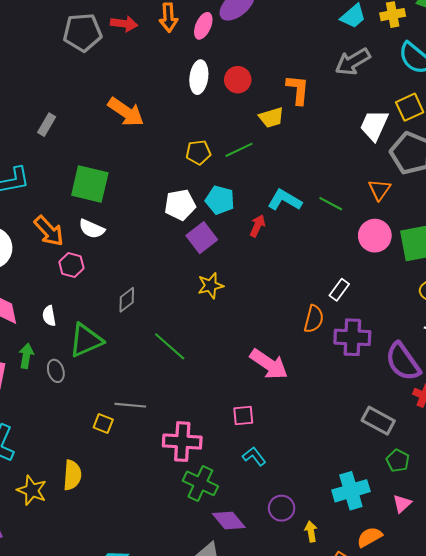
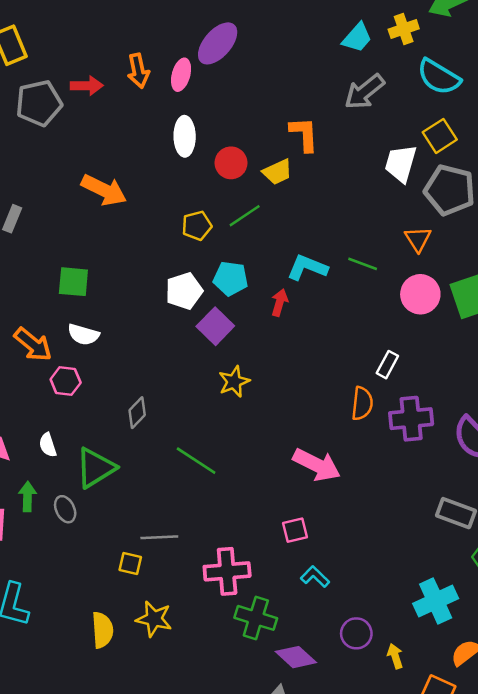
red circle: (238, 80) -> (231, 163), moved
green square: (90, 184) -> (73, 282), size x0.7
yellow star: (32, 490) -> (154, 619), moved

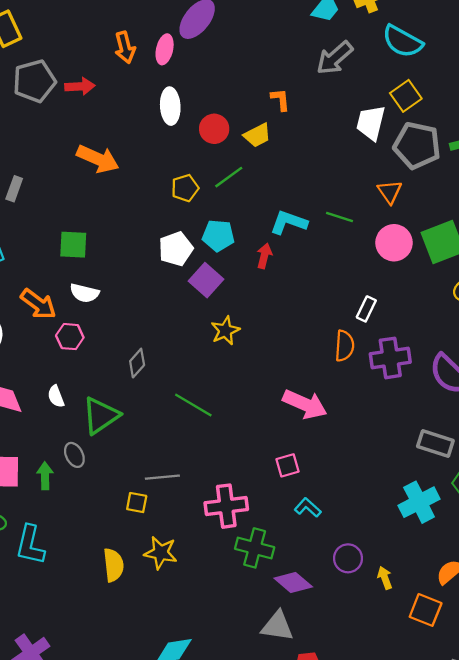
red arrow: (87, 86) -> (80, 86), moved
orange L-shape: (304, 134) -> (280, 100), size x0.7
green arrow: (27, 496) -> (45, 476), moved
cyan cross: (436, 601) -> (419, 502), moved

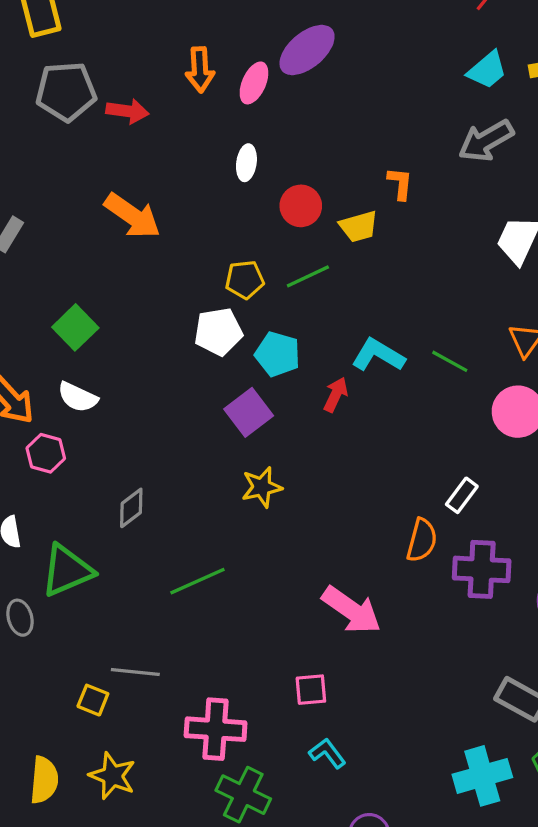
white ellipse: (170, 106) -> (246, 163), size x0.7
green square: (73, 245) -> (75, 327), turned 32
white pentagon: (176, 249) -> (218, 332), moved
green line: (193, 405) -> (197, 581), turned -66

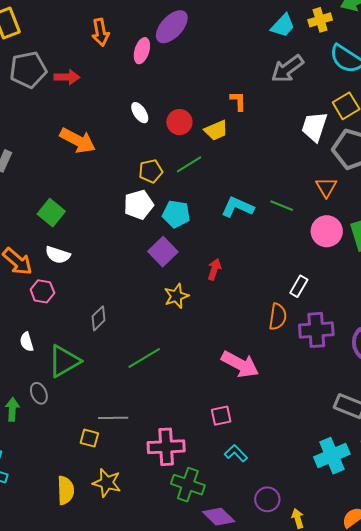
orange arrow: (200, 70) -> (101, 32), moved
white ellipse: (246, 163) -> (140, 113), moved, turned -35
red arrow: (336, 395) -> (214, 269), moved

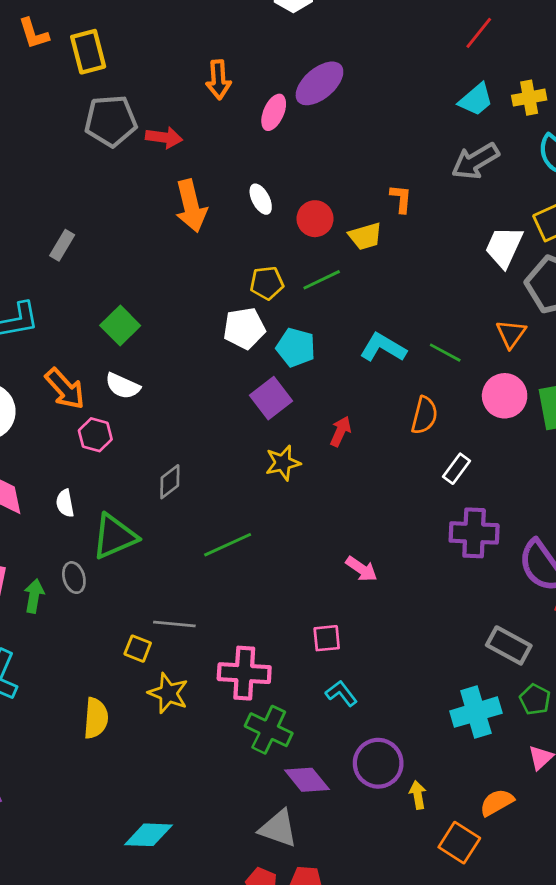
orange arrow: (78, 140) -> (191, 206), moved, turned 42
orange semicircle: (278, 317) -> (424, 415), moved
pink arrow: (240, 364) -> (361, 569), size x0.6
yellow star: (107, 483) -> (168, 693), moved
purple circle: (267, 499) -> (378, 763), size x1.4

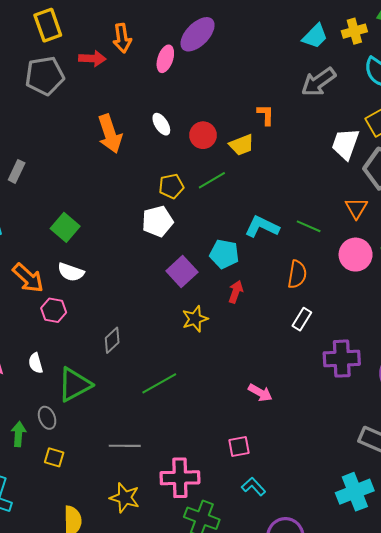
yellow rectangle: (88, 52) -> (48, 25), moved
red arrow: (164, 137) -> (92, 59), moved
cyan pentagon: (296, 347) -> (224, 254), moved
white rectangle: (456, 469) -> (302, 319), moved
yellow square: (138, 649) -> (54, 457), moved

